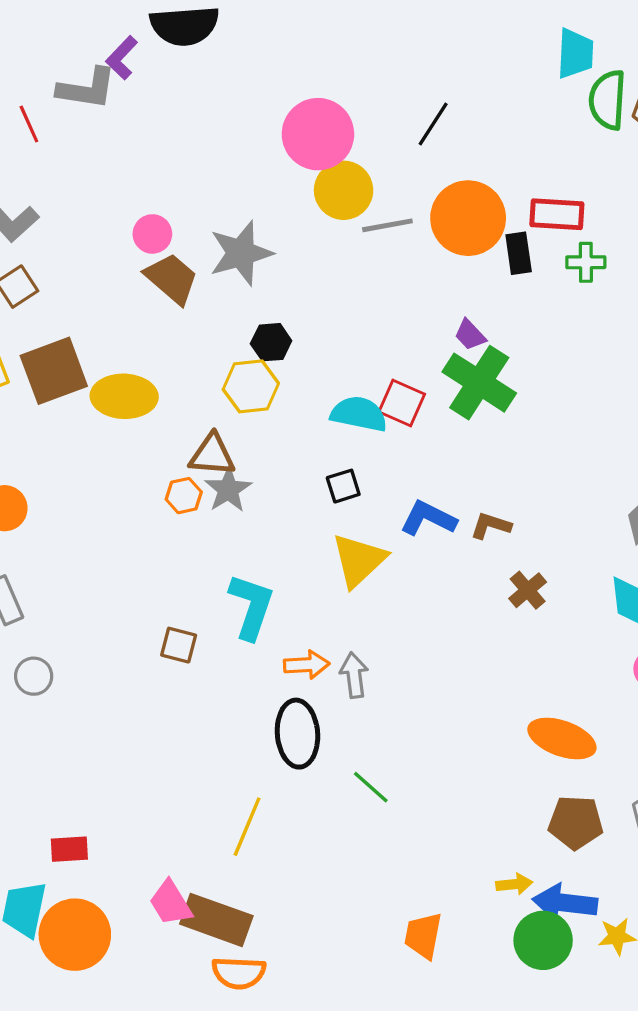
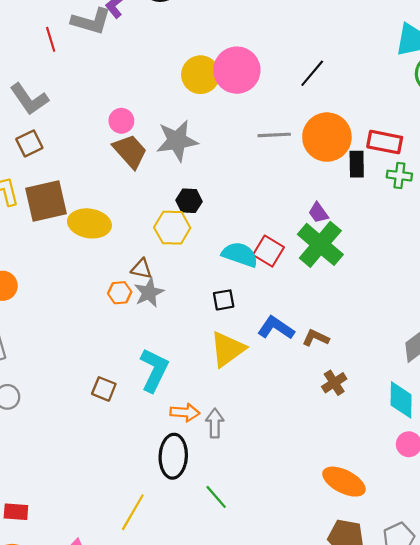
yellow circle: (344, 190) -> (200, 75), moved
brown triangle: (212, 455) -> (141, 269), size x0.7

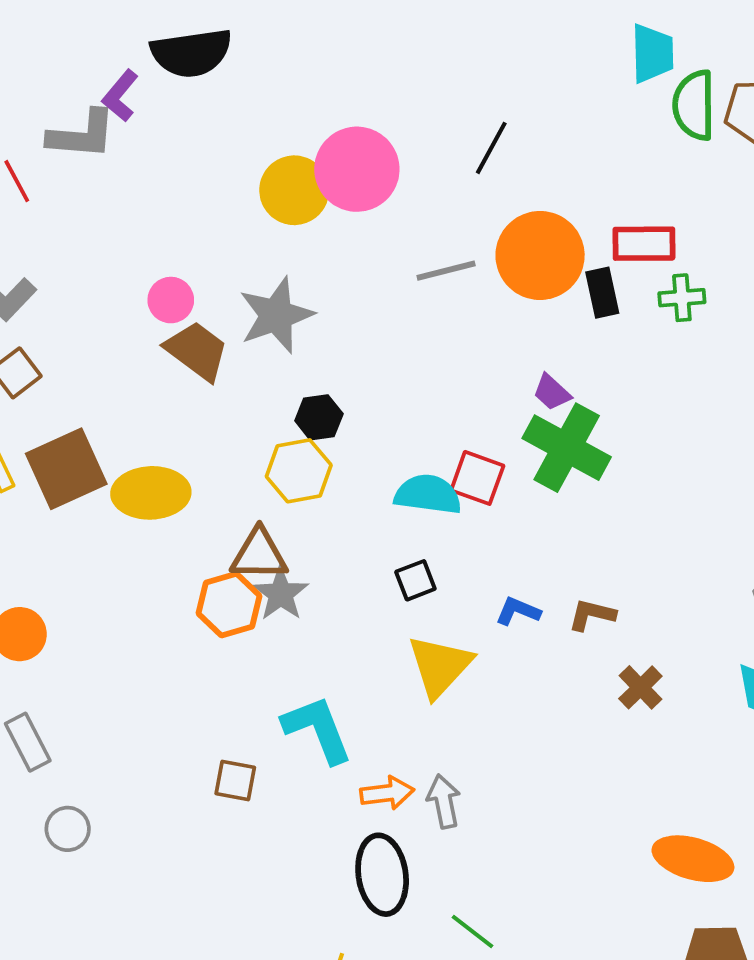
brown triangle: (141, 269) -> (259, 554), size x1.5
orange hexagon: (120, 293) -> (229, 605), size x1.5
blue L-shape: (276, 328) -> (518, 611), size x0.7
cyan L-shape: (154, 370) -> (318, 729), turned -36

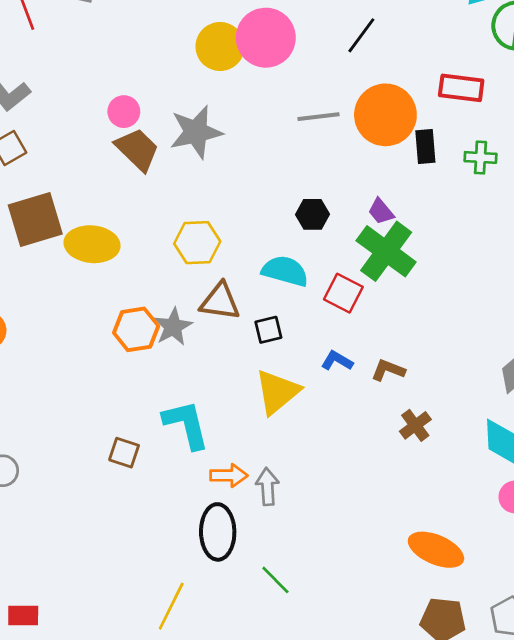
red rectangle: (644, 244) -> (461, 88), moved
black hexagon: (319, 417) -> (312, 214), moved
red square: (477, 478) -> (343, 293), moved
brown triangle: (259, 554) -> (220, 302), moved

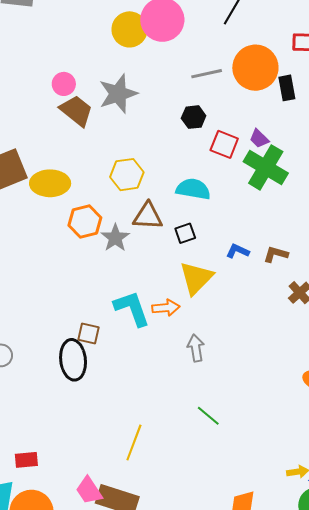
black hexagon: (312, 214) -> (194, 117), moved
red square: (343, 293) -> (224, 144), moved
orange hexagon: (136, 329) -> (85, 222), moved
orange arrow: (229, 475) -> (166, 308), moved
black ellipse: (218, 532) -> (73, 360), moved

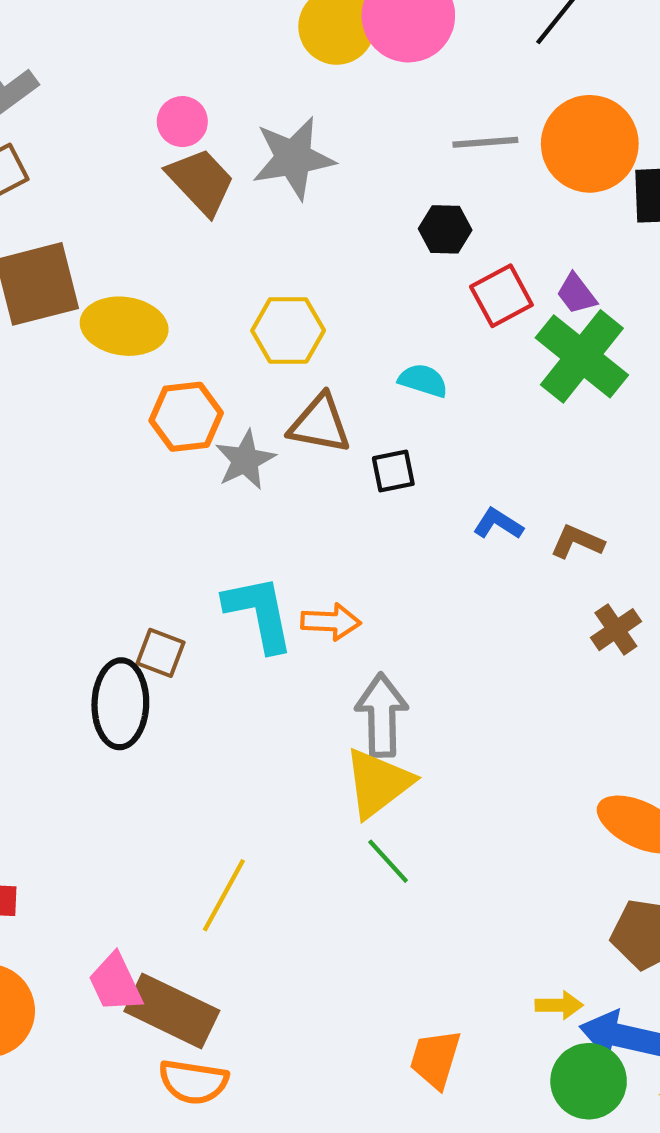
red square: (224, 144) -> (501, 296), turned 32
cyan semicircle: (193, 189) -> (423, 381), size x0.7
yellow triangle: (196, 278) -> (378, 783), moved
gray arrow: (196, 348) -> (382, 715), size x1.4

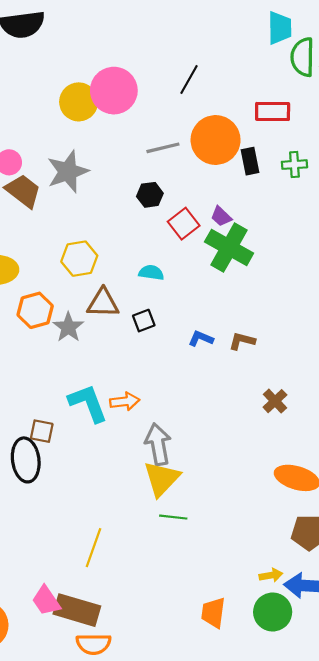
brown cross: (616, 630) -> (275, 401), moved
green line: (388, 861) -> (173, 517), turned -32
green circle: (589, 1081) -> (273, 612), moved

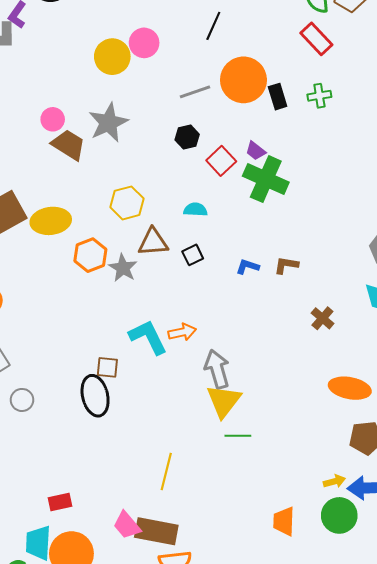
pink circle: (114, 91) -> (144, 43), size x0.7
red rectangle: (273, 111) -> (316, 39), moved, turned 52

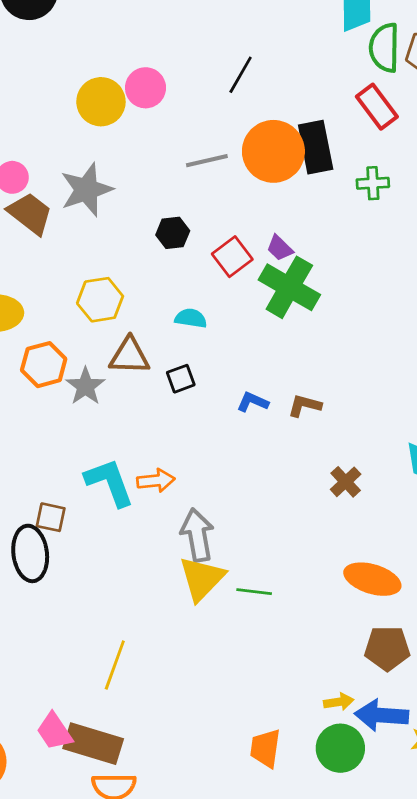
black rectangle: (278, 97) -> (316, 147), moved, size x1.5
black hexagon: (187, 137) -> (173, 233), moved
green line: (238, 436) -> (254, 592), moved

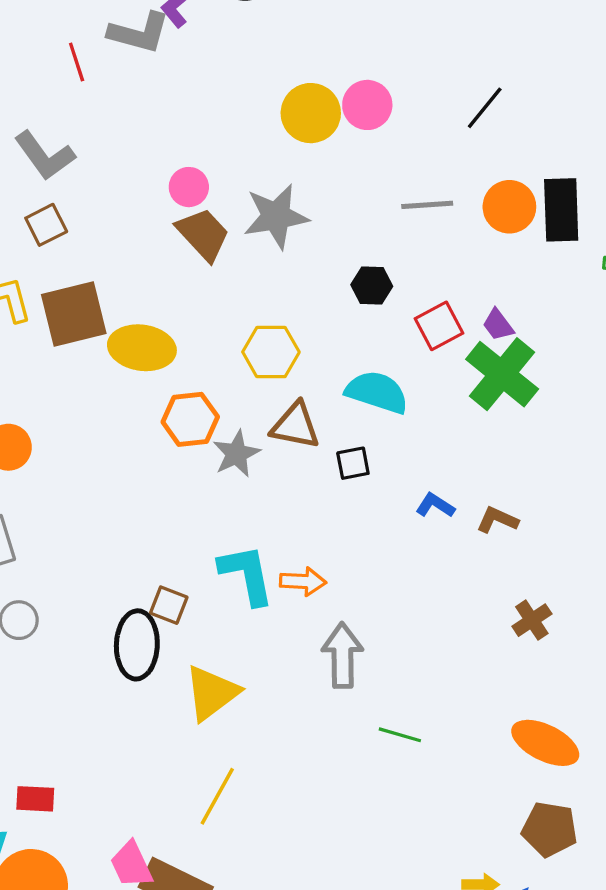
orange circle: (273, 151) -> (509, 207), size x0.7
cyan semicircle: (191, 318) -> (377, 392), size x1.6
yellow triangle: (202, 579) -> (212, 693), moved

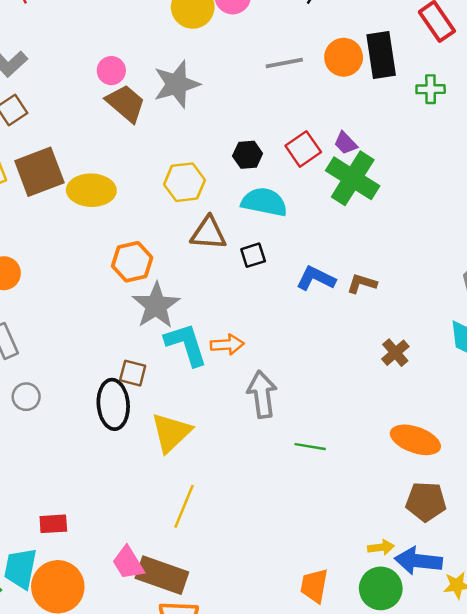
black hexagon: (372, 286) -> (248, 155), moved
orange hexagon: (190, 419) -> (132, 262), moved
gray star: (236, 454) -> (156, 305), moved, size x1.4
blue L-shape: (435, 505) -> (316, 278), size x1.4

